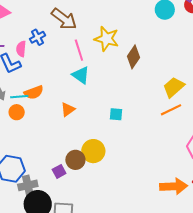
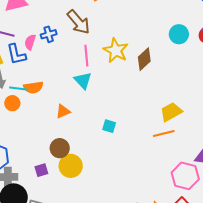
brown diamond: (134, 57) -> (144, 59), moved
yellow circle: (93, 151) -> (71, 166), moved
brown circle: (75, 160) -> (60, 148), moved

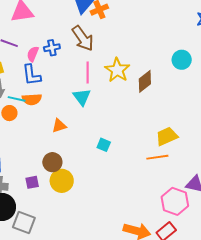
blue L-shape: (16, 54) -> (32, 75), moved

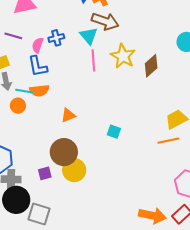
brown arrow: (83, 38) -> (105, 21), moved, turned -32
cyan triangle: (82, 97) -> (89, 36), moved
brown circle: (52, 162) -> (64, 152), size x1.4

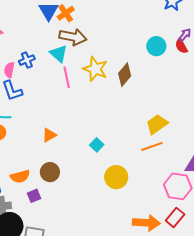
orange semicircle: (39, 91) -> (20, 176), moved
cyan square: (114, 132) -> (97, 145), turned 32
brown circle: (64, 152) -> (50, 172), size x0.7
yellow circle: (74, 170) -> (116, 177), moved

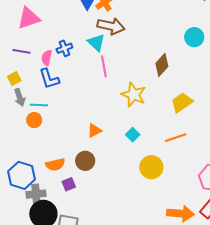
yellow star: (95, 69) -> (134, 95), moved
yellow trapezoid: (157, 124) -> (182, 102), moved
orange triangle: (49, 135) -> (94, 131), moved
orange line: (152, 146) -> (176, 138), moved

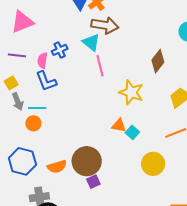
orange triangle: (94, 131) -> (119, 125), moved, turned 42
brown circle: (85, 161) -> (87, 161), size x1.5
blue hexagon: (22, 175) -> (22, 161), moved
purple square: (69, 184) -> (93, 182), moved

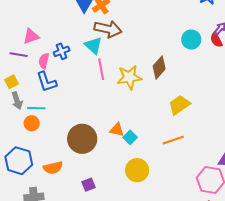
pink triangle: (22, 22) -> (31, 36), moved, size x0.7
yellow star: (131, 92) -> (129, 77), moved, turned -30
brown circle: (87, 161) -> (82, 139), moved
yellow circle: (153, 164) -> (137, 170), moved

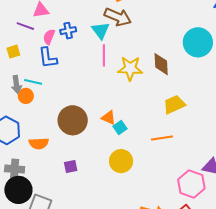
cyan circle: (191, 40) -> (198, 42), size x1.5
brown diamond: (159, 67) -> (161, 64), turned -55
gray arrow: (17, 101) -> (16, 84), moved

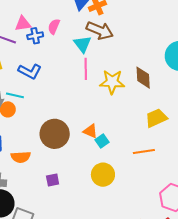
blue cross: (68, 31) -> (35, 36), moved
pink semicircle: (49, 37) -> (54, 26), moved
blue L-shape: (48, 58) -> (30, 71), turned -55

